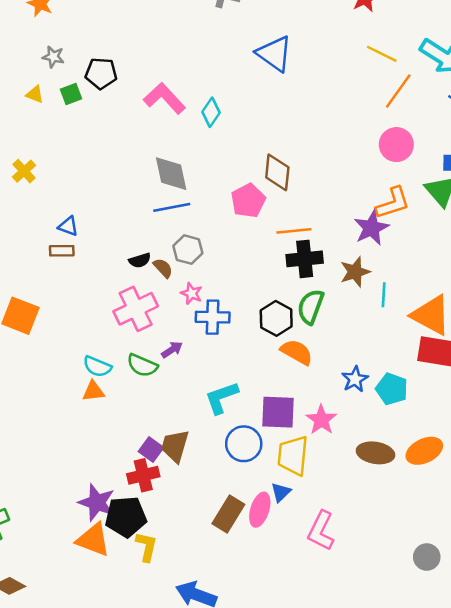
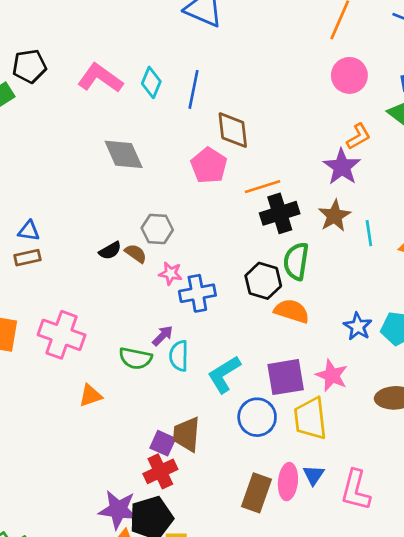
orange L-shape: (393, 203) -> (359, 136), size x0.7
blue line: (172, 207) -> (193, 89), moved, turned -56
pink cross: (136, 309) -> (62, 335), moved, turned -33
cyan semicircle: (97, 366) -> (179, 356), moved, turned 80
blue triangle: (281, 492) -> (314, 475), moved

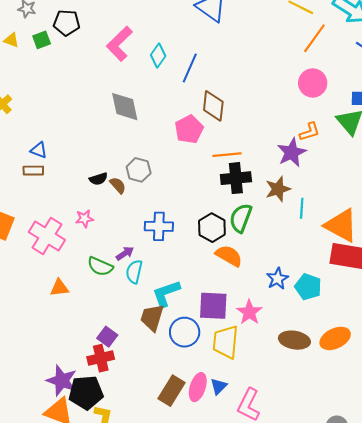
pink L-shape: (100, 78) -> (119, 44), turned -92
pink star: (171, 273) -> (84, 219), moved, turned -30
brown trapezoid: (187, 434) -> (152, 318), moved

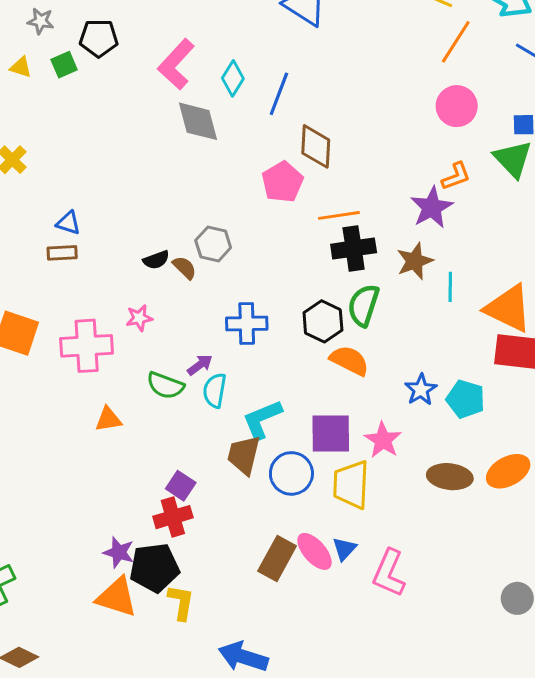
gray diamond: (125, 107) -> (198, 121), moved
pink cross: (47, 236) -> (87, 346), turned -32
purple star: (62, 381) -> (119, 552), size x0.7
pink ellipse: (198, 387) -> (315, 551), turned -56

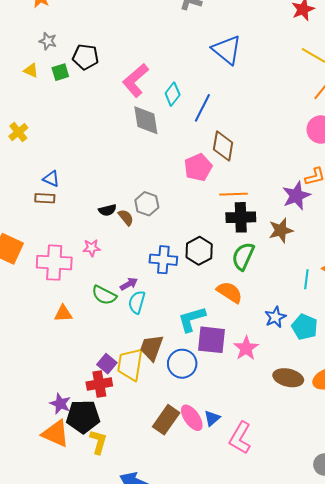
cyan line: (450, 287) -> (306, 279), moved
black hexagon: (323, 321) -> (199, 251), moved
cyan L-shape: (262, 419) -> (192, 319), moved
yellow trapezoid: (351, 485) -> (130, 364), moved

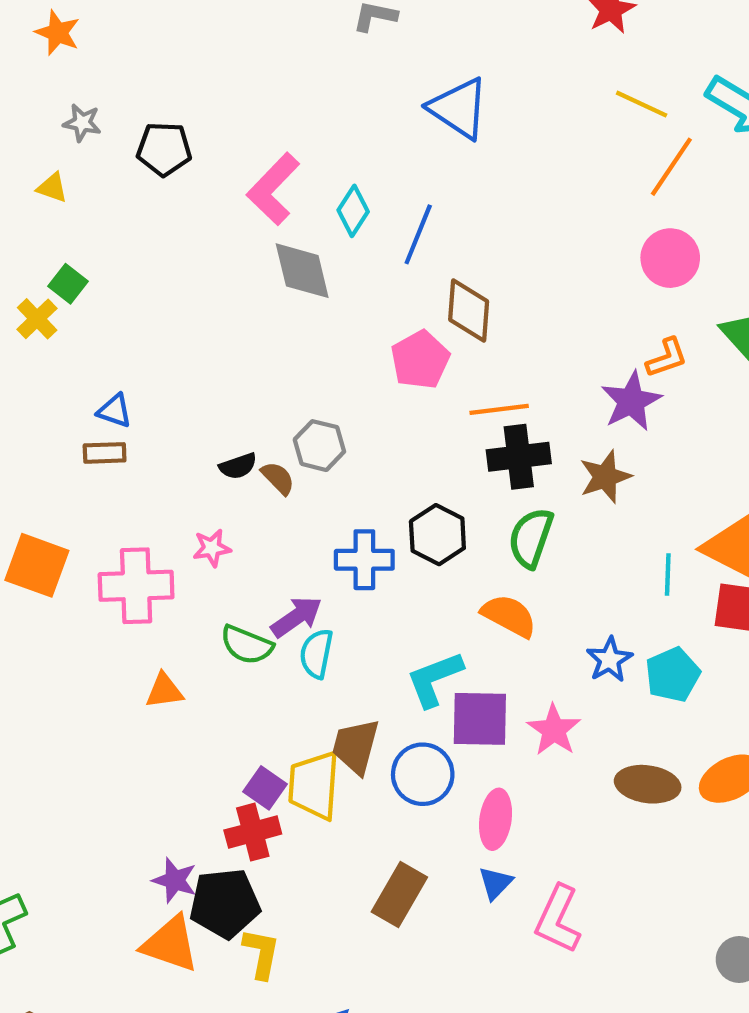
green square: (60, 72) -> (68, 284), moved, turned -30
purple arrow: (129, 284) -> (296, 617), size x1.4
cyan pentagon: (305, 327) -> (673, 675), turned 30
pink ellipse: (192, 418) -> (496, 819), moved, turned 48

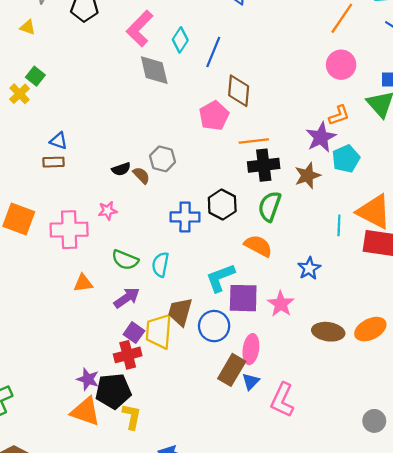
purple arrow: (296, 617) -> (127, 298), moved
cyan pentagon: (673, 675) -> (346, 159), moved
brown rectangle: (399, 895) -> (232, 370), moved

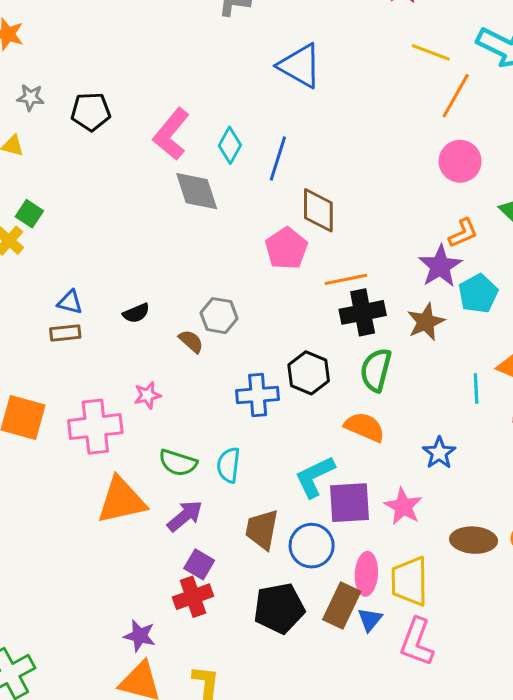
black semicircle: (121, 169) -> (136, 313), moved
orange triangle: (83, 283) -> (121, 500), size x1.8
yellow trapezoid: (159, 331) -> (410, 581), moved
black pentagon: (113, 391) -> (279, 608), moved

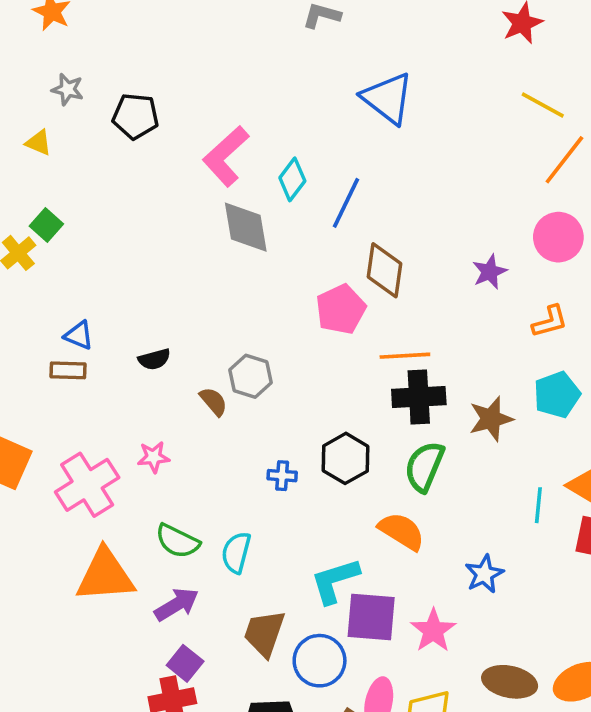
purple star: (440, 266) -> (490, 272), moved, size x0.7
blue cross: (258, 395) -> (282, 476), size x0.6
pink cross: (95, 427) -> (87, 485), turned -34

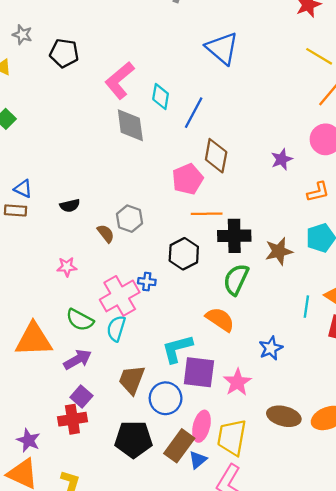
cyan diamond: (292, 179) -> (161, 96), turned -30
orange line: (405, 356) -> (207, 214), moved
black hexagon: (346, 458) -> (184, 254), moved
pink cross: (87, 485) -> (120, 296), moved

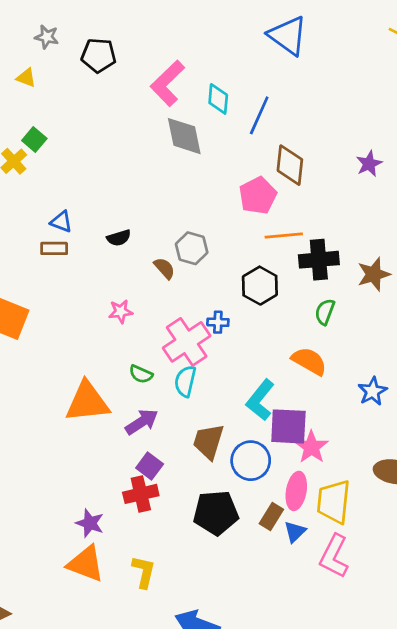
green semicircle: (236, 279) -> (325, 312), size x0.7
green semicircle: (80, 320) -> (141, 374), size x0.7
cyan L-shape: (177, 349) -> (260, 400), turned -32
pink star: (237, 382) -> (312, 447), moved
brown rectangle: (179, 446) -> (271, 516), size x0.7

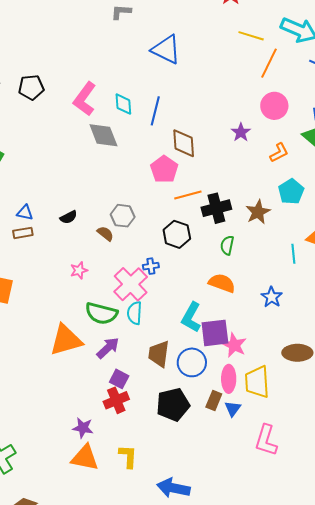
green semicircle: (141, 374) -> (101, 313), size x1.8
pink L-shape: (334, 556) -> (266, 440), moved

